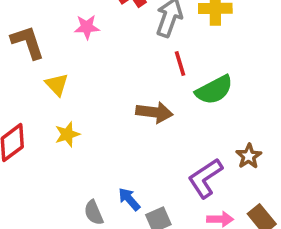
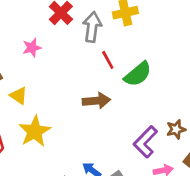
yellow star: (67, 134) -> (35, 131), size x1.6
brown star: (249, 156) -> (176, 129), moved, turned 30

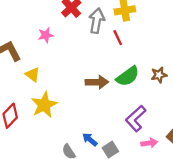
red line: (108, 60) -> (118, 38), moved
green semicircle: (138, 74) -> (128, 76), moved
brown star: (176, 129) -> (159, 75), moved

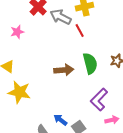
gray arrow: (97, 21) -> (61, 17), turned -70
green semicircle: (128, 76) -> (90, 63), turned -65
yellow star: (44, 105) -> (19, 92), turned -30

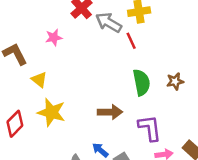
brown arrow: (64, 70) -> (110, 112), moved
purple L-shape: (99, 100) -> (150, 128), turned 125

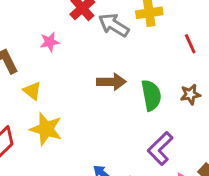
red line: (131, 41) -> (190, 44), moved
brown arrow: (110, 112) -> (111, 82), moved
purple L-shape: (150, 128) -> (160, 148), turned -128

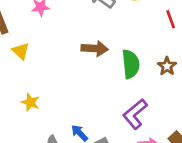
brown star: (190, 94) -> (167, 66), turned -30
yellow star: (46, 129) -> (30, 102), moved, size x0.6

